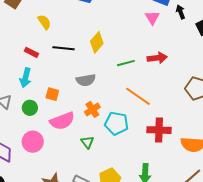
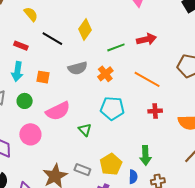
black line: (63, 48) -> (52, 39), turned 30
orange square: (52, 94) -> (43, 77), moved
orange line: (138, 96) -> (147, 79), moved
orange cross: (92, 109) -> (105, 74), moved
red cross: (159, 130) -> (155, 111), size x0.6

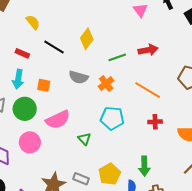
gray semicircle: (78, 68) -> (78, 77), turned 30
green circle: (25, 101) -> (25, 109), size x1.5

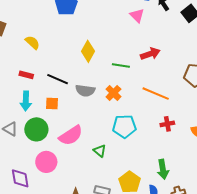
black line: (54, 47) -> (58, 79), moved
green line: (117, 57) -> (121, 65), turned 36

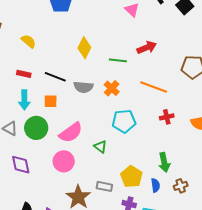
pink circle: (46, 162) -> (64, 161), moved
purple diamond: (20, 178) -> (21, 165), moved

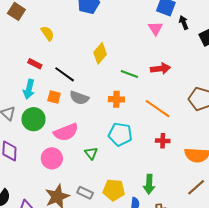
gray semicircle: (83, 87) -> (79, 98), moved
orange cross: (112, 88) -> (116, 99), turned 35
yellow pentagon: (132, 177) -> (114, 190), turned 30

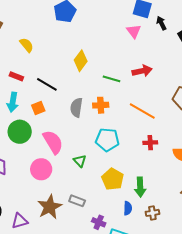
orange square: (54, 97) -> (38, 108), turned -32
gray semicircle: (79, 98) -> (76, 108), moved, turned 84
pink semicircle: (66, 132) -> (53, 142), turned -95
yellow pentagon: (114, 190) -> (113, 179), moved, turned 30

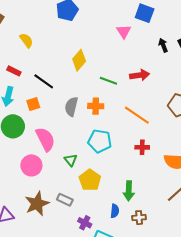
black arrow: (161, 23) -> (163, 45), moved
pink triangle: (134, 31) -> (124, 31), moved
yellow pentagon: (113, 179) -> (90, 180), moved

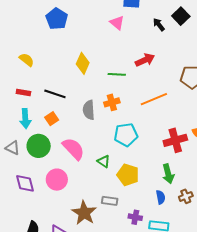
orange line: (137, 115) -> (154, 99), turned -40
red cross: (142, 147) -> (175, 140), moved, size x1.6
pink circle: (31, 165) -> (57, 180), moved

